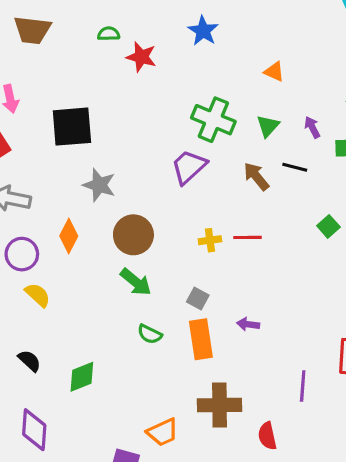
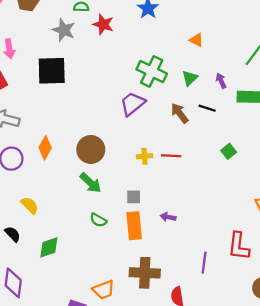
gray star: (99, 185) -> (64, 30), moved
yellow semicircle: (38, 295) -> (30, 205), moved
gray square: (198, 299) -> (134, 197), turned -32

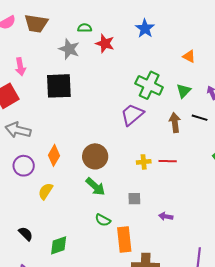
brown arrow: (180, 113) -> (175, 123), turned 30
yellow semicircle: (30, 205) -> (46, 191), moved, turned -102
orange rectangle: (134, 226) -> (124, 240), moved

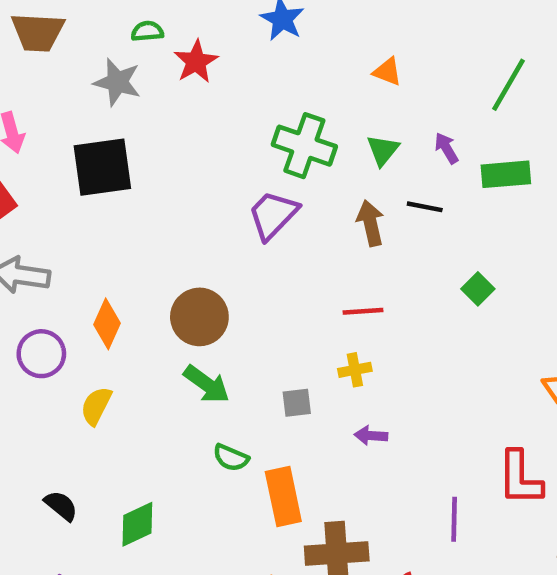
red star: (105, 43) -> (196, 62), turned 30
yellow cross: (144, 162) -> (355, 370), moved

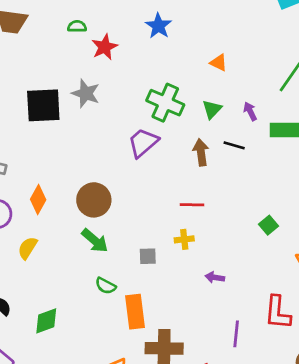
gray star: (117, 82) -> (86, 93), moved
green square: (478, 289) -> (268, 225), moved
purple arrow: (371, 436) -> (215, 277), moved

